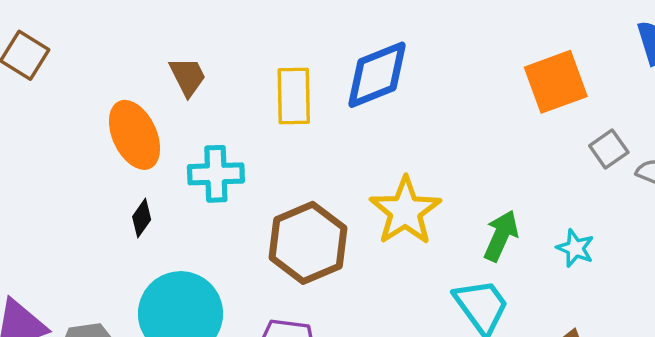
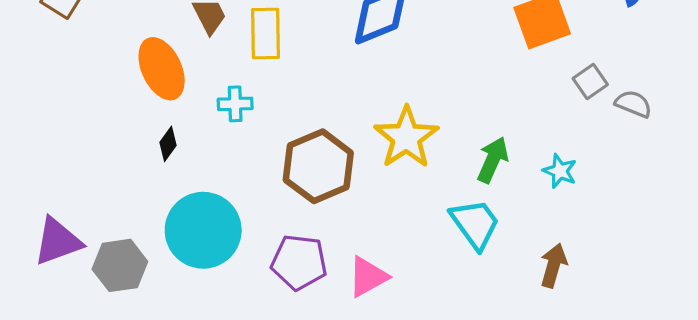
yellow rectangle: (294, 96) -> (266, 34), moved
cyan cross: (216, 174) -> (235, 104), size x0.7

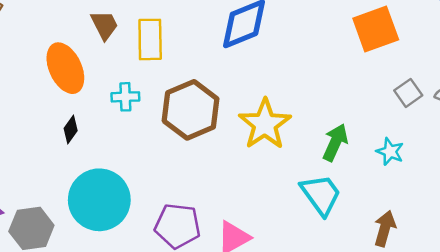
gray square: (590, 81) -> (408, 93), moved
brown hexagon: (318, 166) -> (191, 110), moved

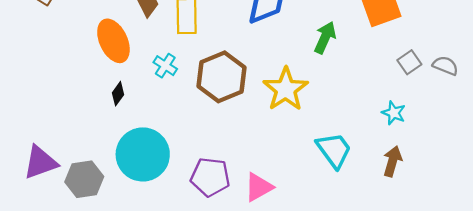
cyan cross: (125, 97) -> (165, 66), turned 35
green arrow: (335, 142) -> (325, 37), moved
brown arrow: (385, 228) -> (393, 161), moved

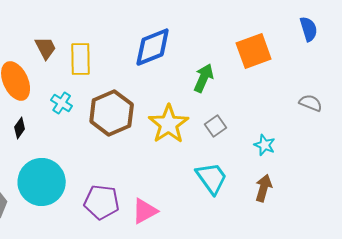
gray square: (409, 62) -> (216, 126), moved

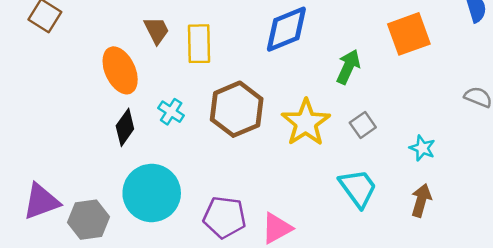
cyan cross: (62, 103) -> (171, 112), moved
black diamond: (20, 128) -> (125, 127), size x1.4

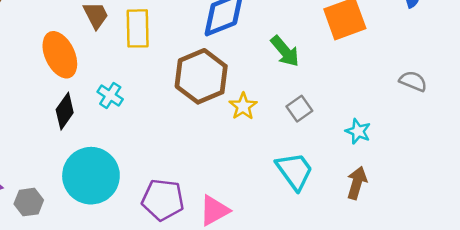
green arrow: (348, 67) -> (285, 51), turned 116
brown hexagon: (237, 109) -> (201, 76), moved
yellow star: (306, 123) -> (243, 106), size x0.6
gray hexagon: (89, 220) -> (29, 202), size x0.7

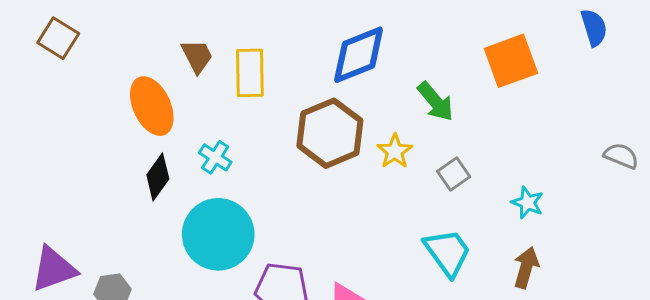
gray semicircle: (413, 81) -> (621, 156), moved
yellow star: (243, 106) -> (395, 151), moved
cyan circle: (91, 176) -> (218, 234), moved

